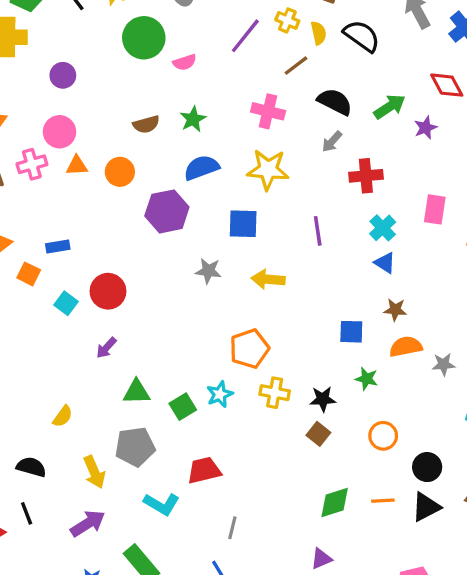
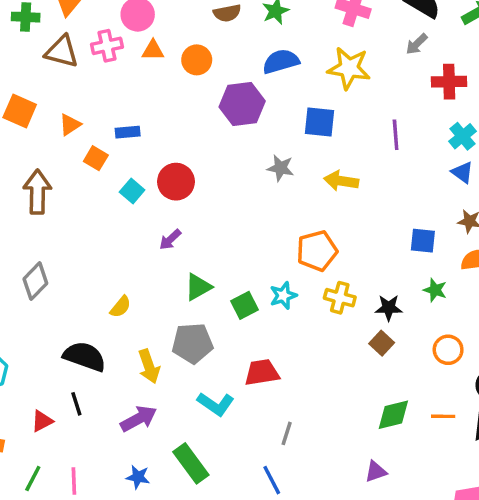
green triangle: (137, 392) -> (198, 287), turned -32
black semicircle: (31, 467) -> (85, 356), size x1.4

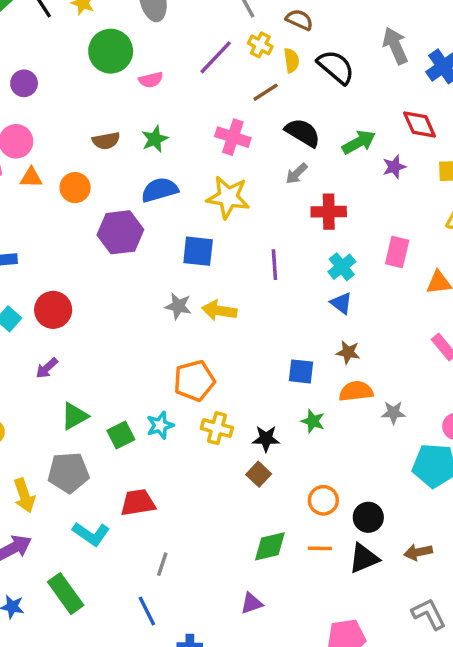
gray star: (281, 168) -> (178, 306), moved
orange circle: (448, 350) -> (323, 500), moved

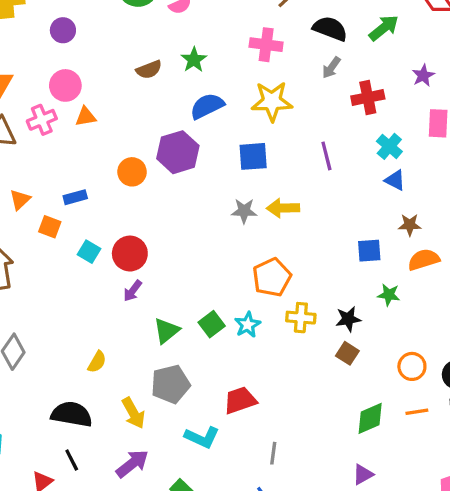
purple star: (394, 167) -> (423, 76), moved
orange circle: (75, 188) -> (132, 172), moved
red circle: (53, 310) -> (130, 254), moved
green square: (121, 435) -> (212, 324), moved

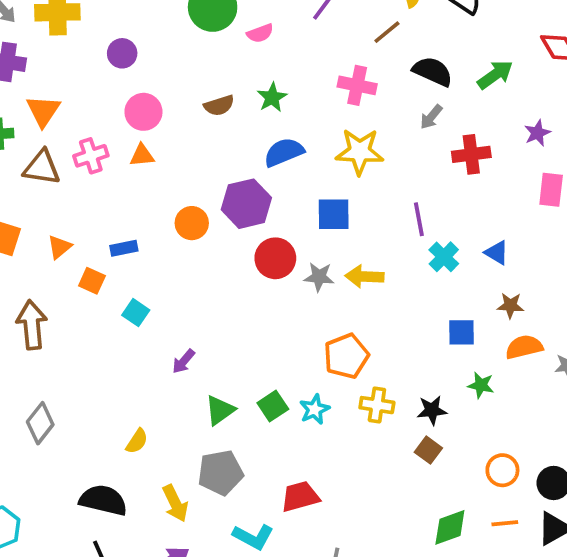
pink circle: (65, 85) -> (143, 112), moved
cyan cross: (389, 146) -> (444, 257), moved
red circle: (130, 254) -> (275, 258), moved

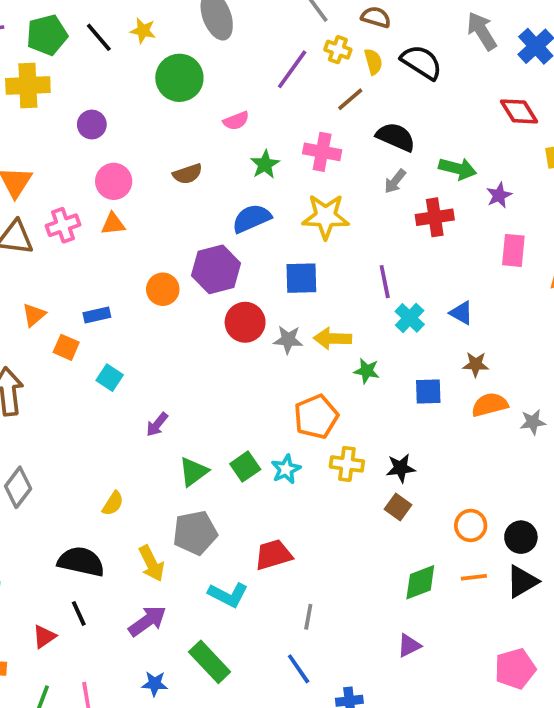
pink semicircle: (260, 33) -> (236, 121), moved
green arrow: (495, 75) -> (458, 169), moved, turned 51
green star: (272, 97) -> (265, 164), moved
green star: (481, 385) -> (367, 371), moved

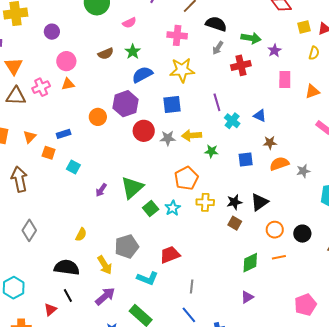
green star: (265, 164) -> (133, 52), moved
green triangle: (193, 472) -> (132, 187), moved, size x1.4
black triangle: (522, 582) -> (260, 202), moved

